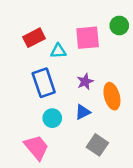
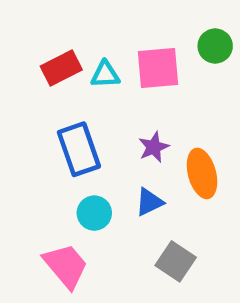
cyan triangle: (58, 51) -> (105, 75), moved

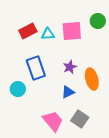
cyan circle: (94, 213) -> (18, 89), moved
pink trapezoid: (66, 266) -> (53, 121), moved

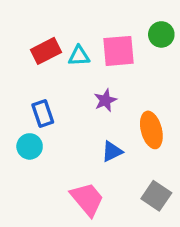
purple star: (70, 67) -> (105, 100), moved
blue rectangle: (36, 68) -> (43, 114), moved, size x0.7
gray square: (80, 119) -> (156, 196), moved

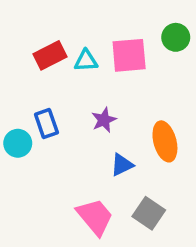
purple star: (105, 100) -> (104, 120), moved
cyan circle: (30, 146) -> (18, 143), moved
gray square: (156, 196) -> (149, 213), moved

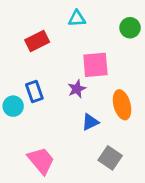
pink square: (129, 55) -> (95, 65), moved
cyan triangle: (86, 61) -> (77, 18), moved
pink trapezoid: (95, 217) -> (41, 161), moved

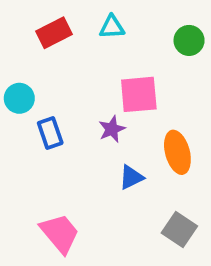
red rectangle: (37, 41) -> (54, 33), moved
cyan circle: (13, 106) -> (19, 98), moved
gray square: (110, 158) -> (179, 229), moved

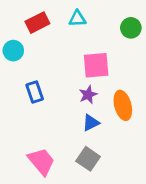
cyan circle: (19, 98) -> (13, 51), moved
purple star: (112, 129) -> (88, 95), moved
gray square: (179, 229) -> (88, 159), moved

